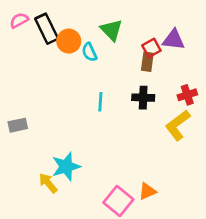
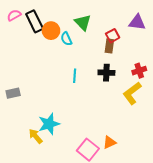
purple triangle: (173, 40) -> (137, 22), moved

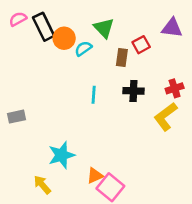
cyan semicircle: (66, 39) -> (83, 49), turned 80
brown rectangle: (109, 46) -> (122, 58), moved
yellow arrow: (36, 136) -> (42, 185), moved
orange triangle: (109, 142) -> (95, 176), moved

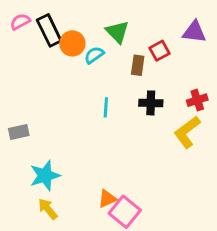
cyan star: (62, 155) -> (45, 176), moved

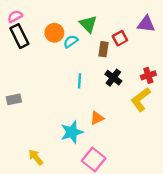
black rectangle: (49, 30) -> (19, 36), moved
black cross: (151, 103) -> (113, 78), turned 35
cyan star: (45, 176) -> (72, 132), moved
orange triangle: (107, 199) -> (97, 118), moved

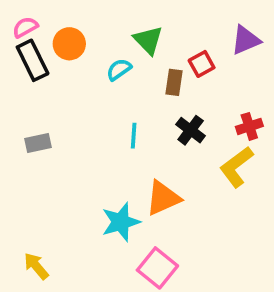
purple triangle: (146, 24) -> (246, 40), turned -30
orange circle: (54, 33) -> (69, 44), moved
gray rectangle: (14, 99) -> (38, 143), moved
orange triangle: (97, 118) -> (163, 198), size x1.5
yellow arrow: (36, 157) -> (36, 266), moved

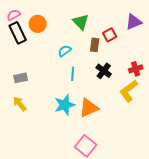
cyan semicircle: (119, 69) -> (65, 51), moved
cyan star: (121, 222) -> (65, 105), moved
yellow arrow: (36, 266) -> (20, 104), moved

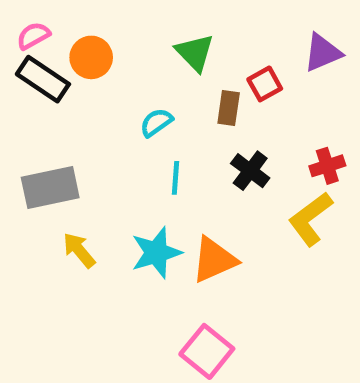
black rectangle: (18, 33) -> (43, 79), turned -30
gray rectangle: (21, 78) -> (50, 188), size x1.6
yellow arrow: (20, 104) -> (79, 250), moved

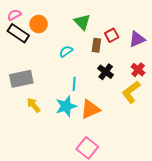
purple triangle: (323, 53) -> (137, 39), moved
red cross: (327, 166) -> (138, 70), turned -32
cyan line: (176, 178) -> (74, 84), moved

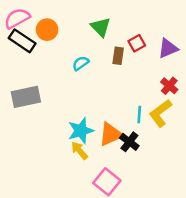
pink semicircle: (14, 15) -> (17, 18), size x1.5
black cross: (106, 72) -> (129, 142), moved
cyan line: (74, 84) -> (139, 114), moved
yellow arrow: (34, 105) -> (79, 151), moved

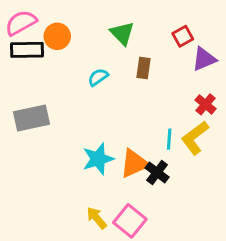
black rectangle: (22, 41) -> (27, 50), turned -35
red square: (137, 43) -> (183, 36), moved
yellow arrow: (79, 151) -> (97, 218), moved

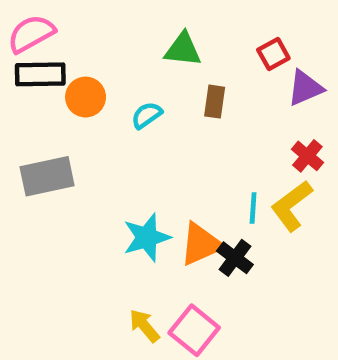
green triangle: (122, 33) -> (183, 49), turned -40
orange circle: (57, 36) -> (86, 97), moved

